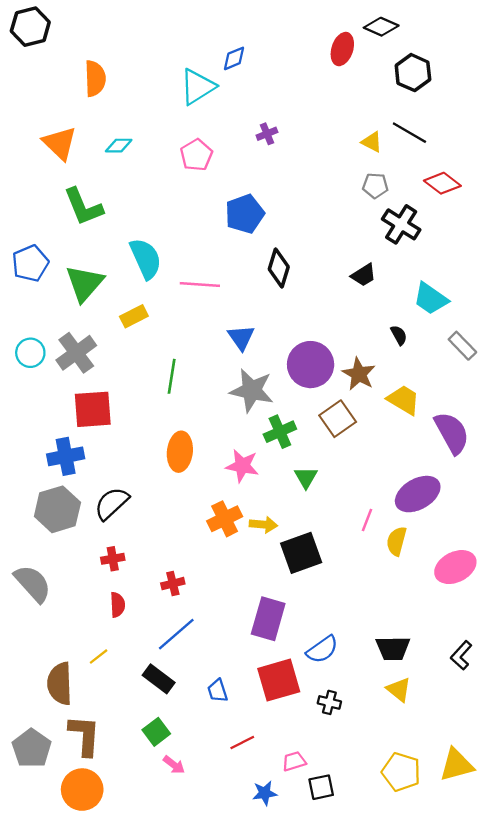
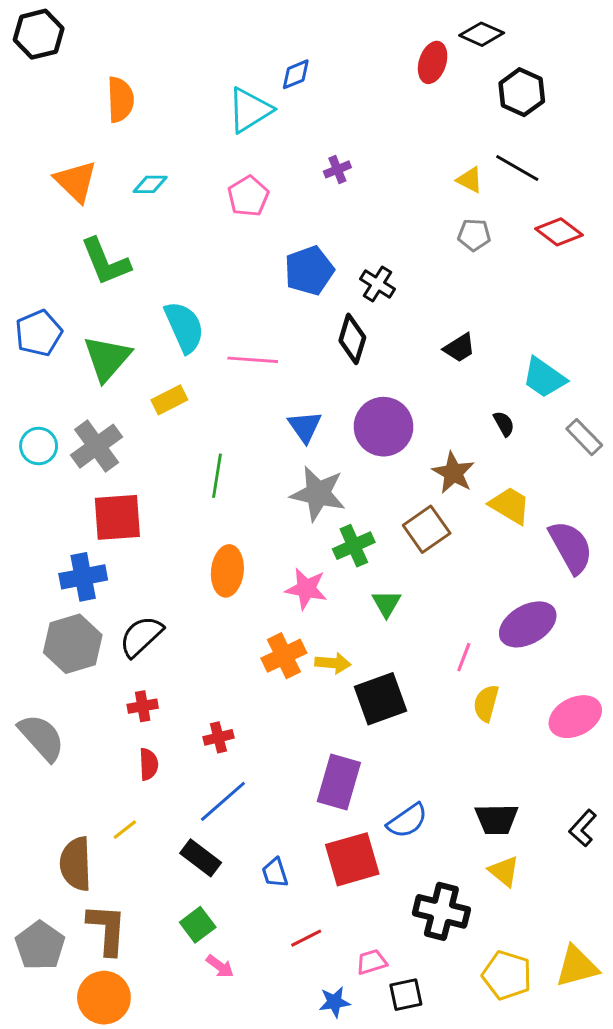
black cross: (401, 224) -> (378, 284), moved, size x0.7
purple circle: (311, 365) -> (384, 427), moved
yellow semicircle: (396, 541) -> (486, 703), moved
black cross: (329, 702) -> (441, 911), moved, size x1.8

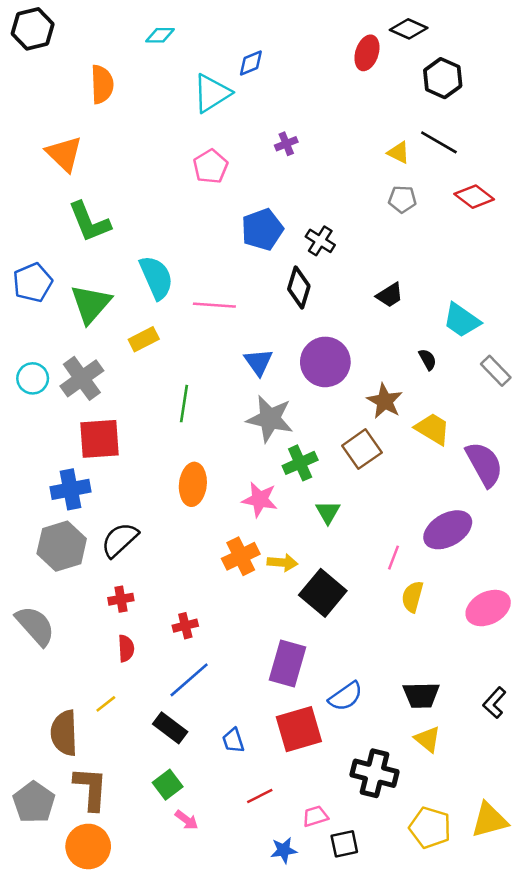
cyan diamond: (150, 184) -> (160, 35), moved
black square: (381, 699) -> (323, 593), turned -30

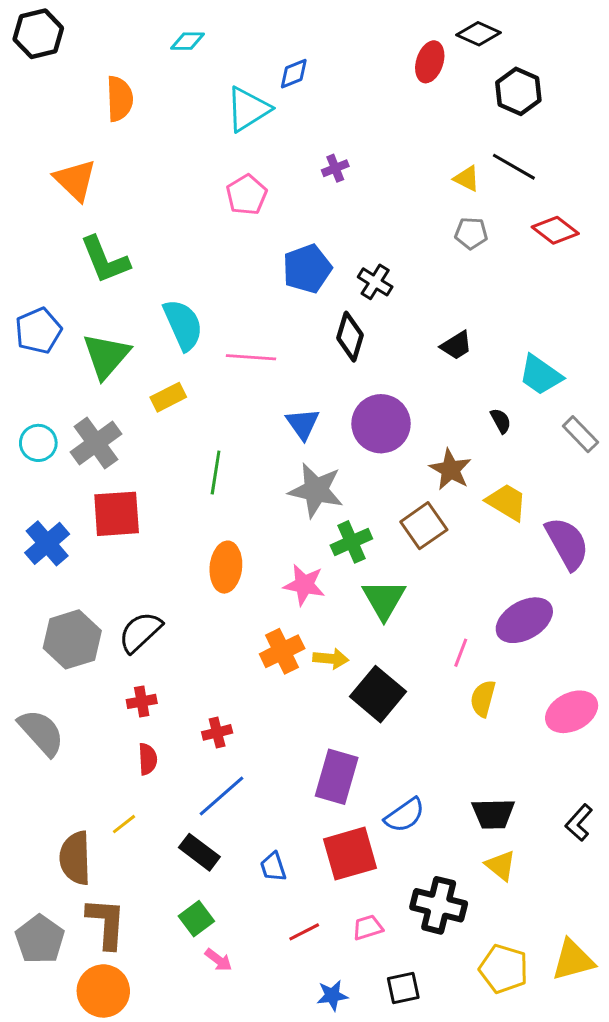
blue cross: (70, 489) -> (47, 543), moved, turned -30
green triangle: (328, 512) -> (384, 600), size x1.5
pink trapezoid: (315, 816) -> (368, 927), moved

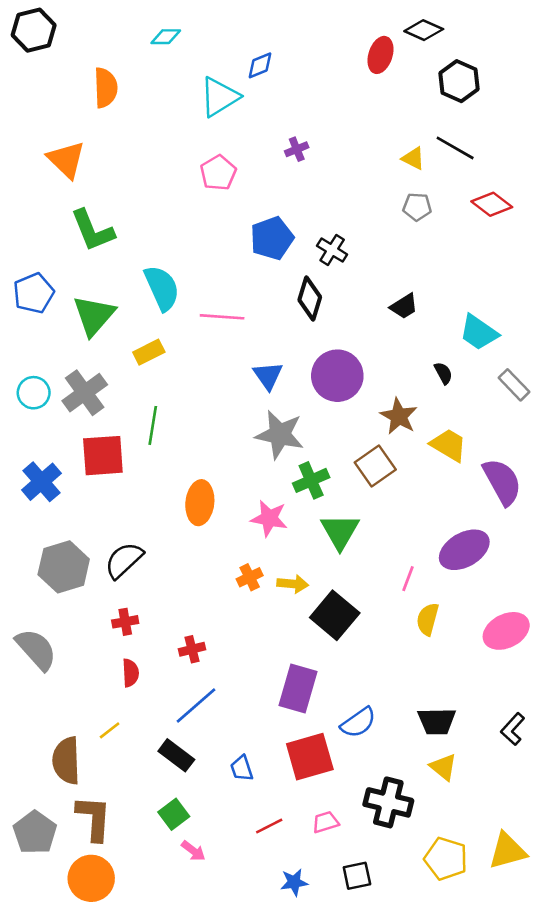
green line: (216, 472) -> (153, 425), moved
orange cross: (282, 651) -> (250, 577), size x0.7

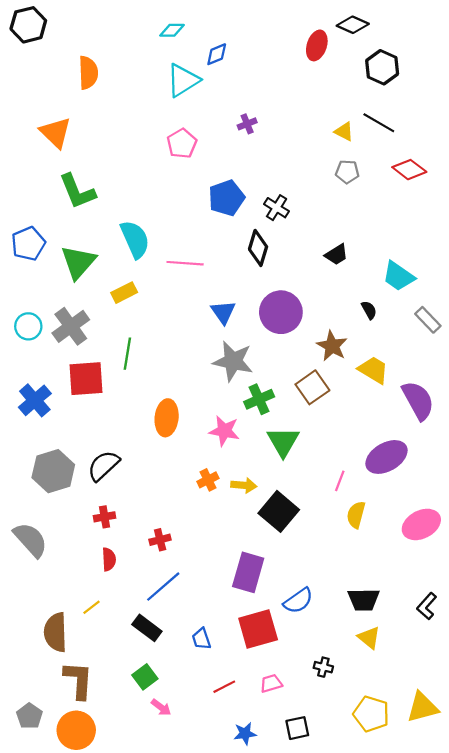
cyan diamond: (166, 37) -> (172, 30), moved
black cross: (388, 802) -> (323, 667), size x0.5
gray pentagon: (35, 833) -> (29, 716), moved, size x0.7

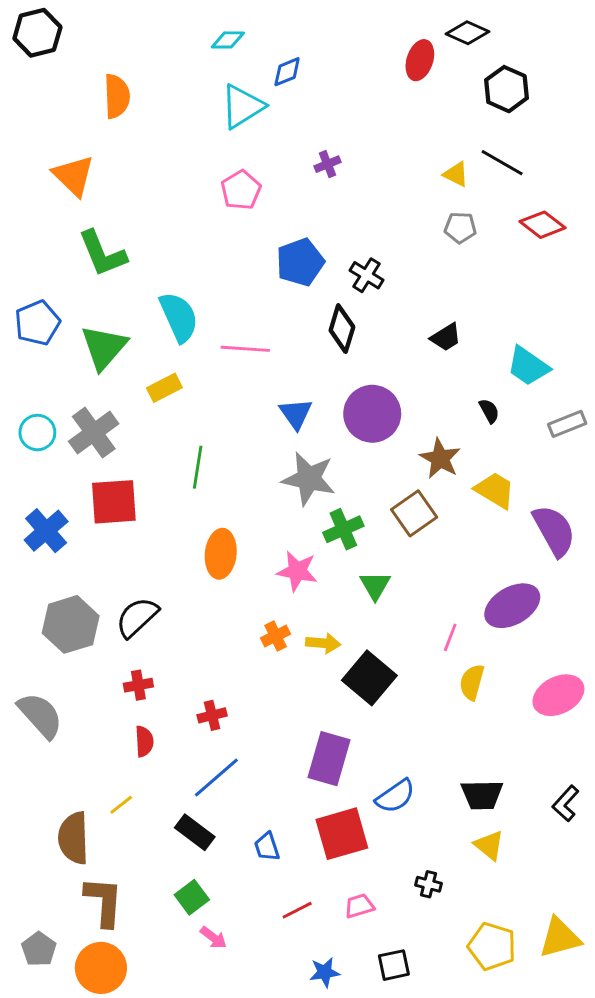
gray rectangle: (428, 320) -> (567, 424), turned -68
green line: (127, 354) -> (198, 467), moved
green triangle: (283, 442) -> (375, 585), size x0.7

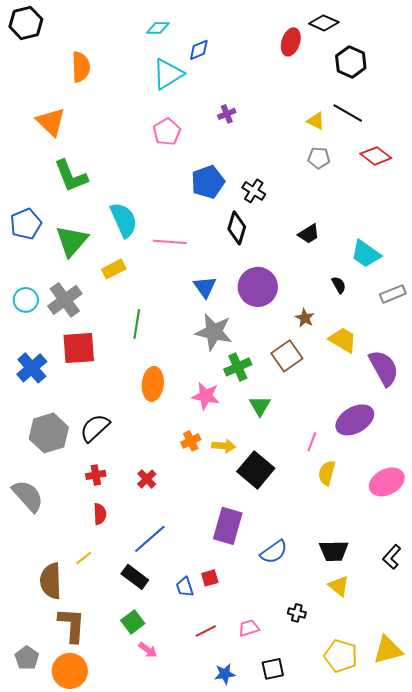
brown star: (440, 458) -> (305, 318), size x0.7
red cross: (212, 715) -> (147, 479), moved, turned -30
red square: (342, 834) -> (210, 578), moved, size x0.5

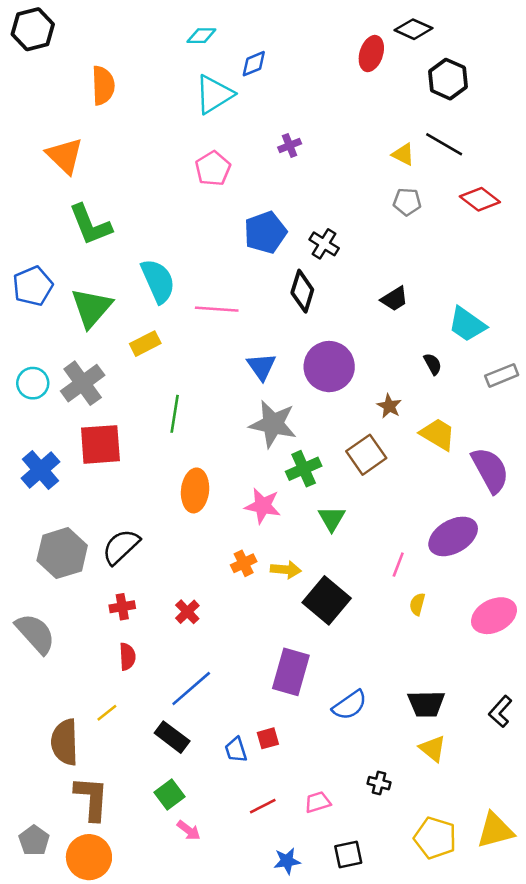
yellow semicircle: (327, 473) -> (417, 604), size x0.7

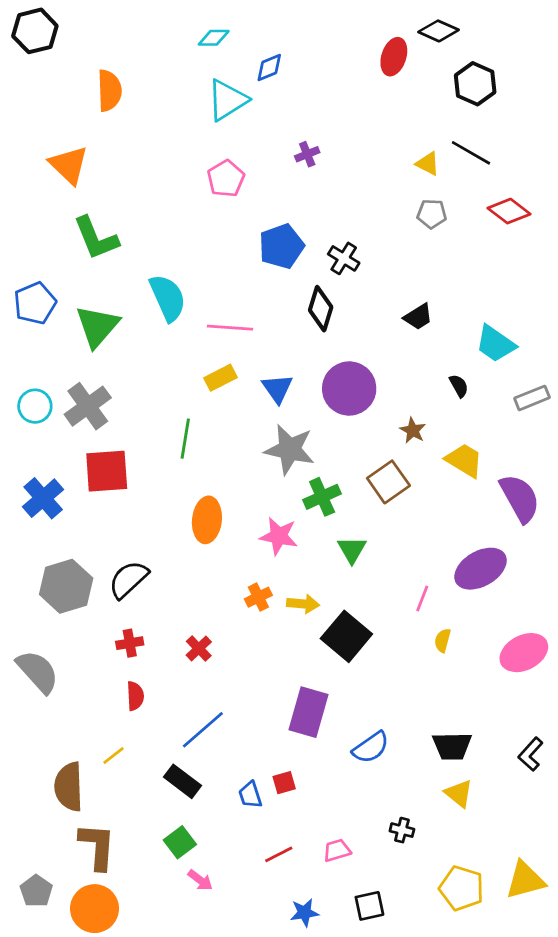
yellow rectangle: (145, 344) -> (220, 378), moved

